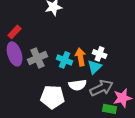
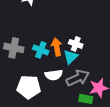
gray cross: (38, 58) -> (14, 48), turned 36

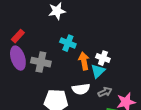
cyan cross: (41, 50) -> (68, 43), moved
gray arrow: (78, 78) -> (105, 92), size x0.6

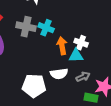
gray cross: (41, 62) -> (26, 27), moved
cyan triangle: (98, 71) -> (76, 56), turned 42

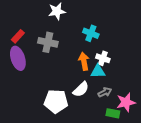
cyan cross: (46, 28) -> (91, 33), moved
white semicircle: (59, 74) -> (81, 89), turned -36

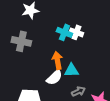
white cross: (103, 58) -> (76, 32), moved
white semicircle: (81, 89) -> (54, 77), moved

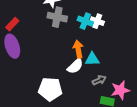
gray cross: (21, 41) -> (57, 17), moved

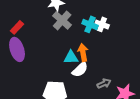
gray cross: (57, 17) -> (62, 20), turned 30
cyan triangle: (92, 59) -> (71, 57), moved

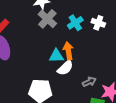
cyan cross: (90, 24) -> (75, 23), turned 35
white cross: (102, 24) -> (98, 23), moved

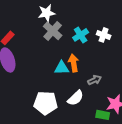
white semicircle: (65, 68) -> (76, 98), moved
gray arrow: (89, 82) -> (95, 80), moved

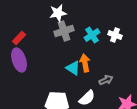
gray cross: (53, 31) -> (64, 31), turned 30
cyan triangle: (62, 68) -> (73, 68), turned 35

